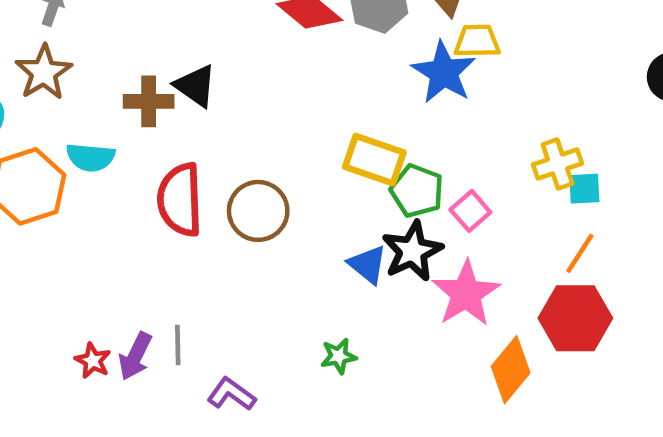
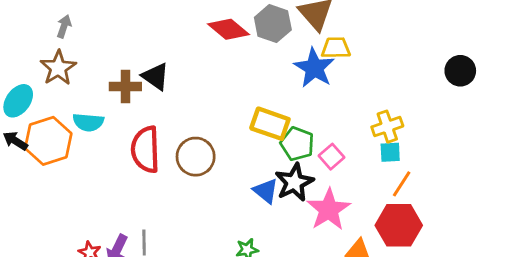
cyan square: (584, 189) -> (390, 152), moved

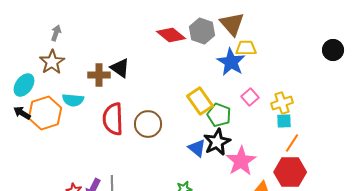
black circle: (460, 71) -> (333, 50), moved
yellow rectangle: (270, 124) -> (200, 101), turned 36
pink square: (332, 157) -> (250, 97), moved

